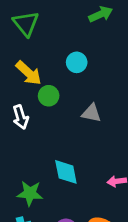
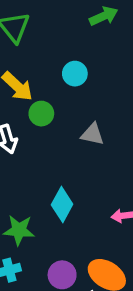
cyan diamond: (66, 172) -> (62, 205), turned 40

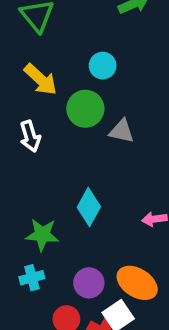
green circle: (41, 114) -> (85, 109), moved, size x1.4

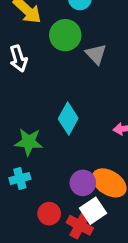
gray triangle: (122, 131) -> (96, 54), turned 35
purple circle: (89, 283) -> (83, 183), moved

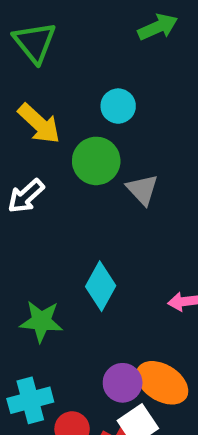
white arrow: (18, 59) -> (26, 196), turned 65
cyan cross: (20, 178) -> (30, 400), moved, size x1.4

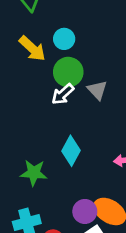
cyan circle: (118, 106) -> (64, 39), moved
white arrow: (26, 196) -> (63, 94), moved

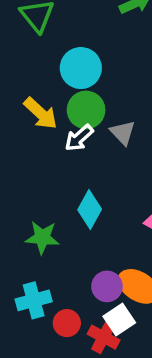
cyan circle: (64, 39) -> (81, 68), size x1.5
yellow arrow: (32, 49) -> (41, 113), moved

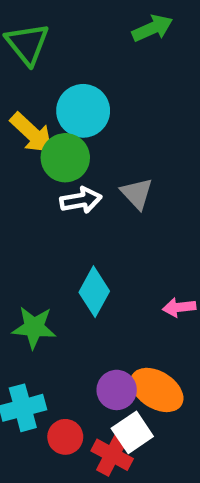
green circle: (86, 110) -> (65, 158), moved
yellow arrow: (41, 113) -> (32, 133), moved
white arrow: (79, 138) -> (81, 200), turned -148

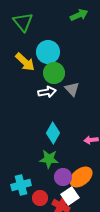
green circle: (65, 158) -> (54, 73), moved
green star: (34, 327) -> (49, 159), moved
orange ellipse: (157, 390) -> (81, 177), turned -70

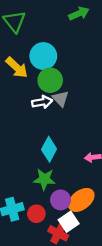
gray triangle: (72, 89) -> (61, 99), moved
red circle: (40, 198) -> (36, 214), moved

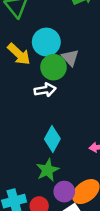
gray triangle: (61, 99) -> (70, 58), moved
green star: (44, 179) -> (48, 170), turned -30

